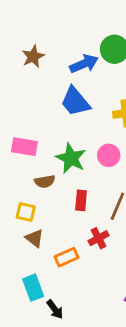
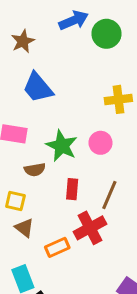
blue arrow: (84, 64) -> (74, 20), moved
blue trapezoid: (75, 102) -> (38, 88), moved
red cross: (99, 238) -> (90, 228), size x1.5

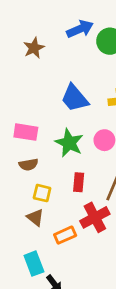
blue trapezoid: (38, 88) -> (75, 98), moved
brown semicircle: (35, 170) -> (28, 165), moved
yellow square: (15, 201) -> (42, 193), moved

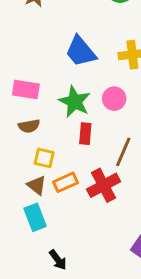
red rectangle: (79, 182) -> (85, 134), moved
orange rectangle: (65, 235) -> (65, 182), moved
cyan rectangle: (34, 264) -> (35, 217), moved

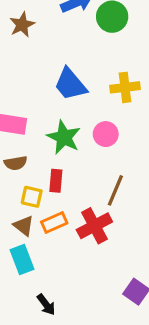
red rectangle: (85, 134) -> (56, 181), moved

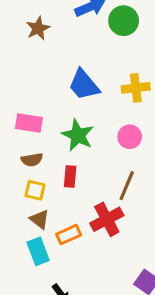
pink circle: (106, 134) -> (130, 137), moved
yellow square: (32, 197) -> (35, 190), moved
orange rectangle: (54, 223) -> (69, 235), moved

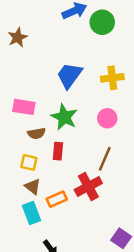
brown star: (38, 28) -> (18, 37), moved
blue trapezoid: (84, 85) -> (69, 75), turned 76
brown semicircle: (32, 160) -> (36, 133), moved

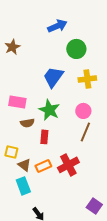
green circle: (102, 22) -> (76, 49), moved
brown line: (105, 159) -> (85, 132), moved
yellow square: (29, 162) -> (11, 152), moved
orange rectangle: (57, 199) -> (43, 166), moved

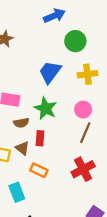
brown triangle: (24, 165) -> (22, 148), moved
red cross: (68, 165) -> (83, 169), moved
orange rectangle: (43, 166) -> (39, 170), turned 49

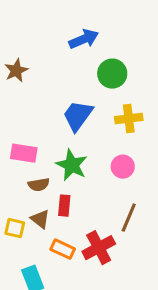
brown line: (85, 133) -> (129, 218), moved
red cross: (83, 169) -> (99, 248), moved

